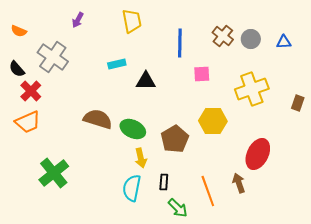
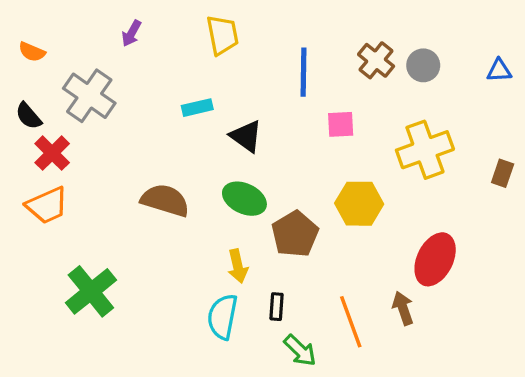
blue triangle: (284, 42) -> (499, 70), moved
black triangle: (146, 81) -> (246, 136), turned 35
green ellipse: (133, 129) -> (244, 199), moved

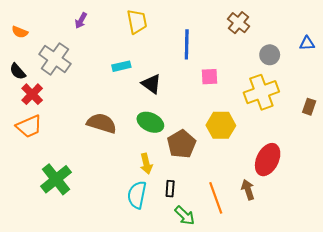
brown cross: (376, 60) -> (239, 23), moved
gray circle: (423, 65) -> (270, 55), moved

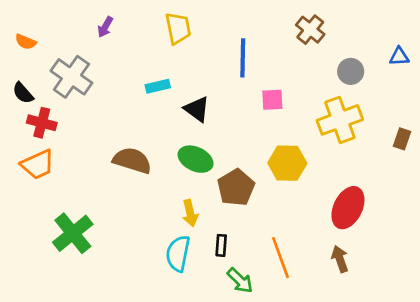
red cross: (32, 94) -> (42, 123), turned -30
brown arrow: (248, 190) -> (340, 259), moved

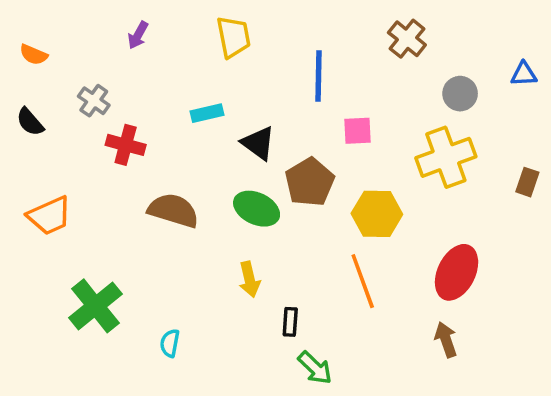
gray cross: (71, 77) -> (94, 101), size x0.6
red cross: (42, 123) -> (126, 145), moved
brown pentagon: (236, 187) -> (310, 182), moved
cyan semicircle: (178, 254) -> (170, 343), moved, size x0.6
orange line: (281, 258) -> (363, 281), moved

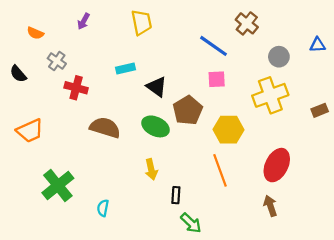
orange semicircle: (34, 55) -> (35, 33), moved
blue line: (318, 76) -> (213, 46), moved, turned -56
brown rectangle: (527, 182) -> (320, 110), turned 49

